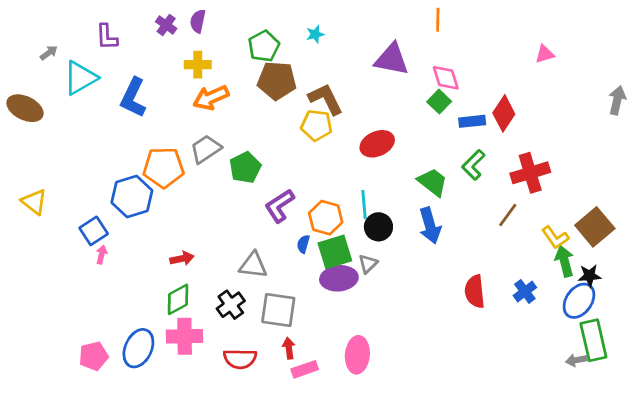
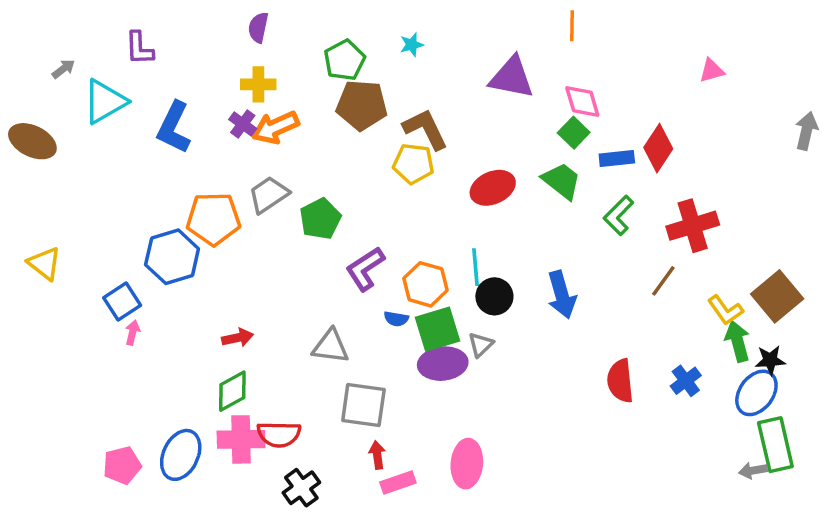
purple cross: (166, 25) -> (243, 124), moved
green trapezoid: (433, 182) -> (562, 181), moved
blue semicircle: (303, 244) -> (396, 319), turned -96
black cross: (231, 305) -> (301, 488), moved
red semicircle: (240, 359) -> (279, 434), moved

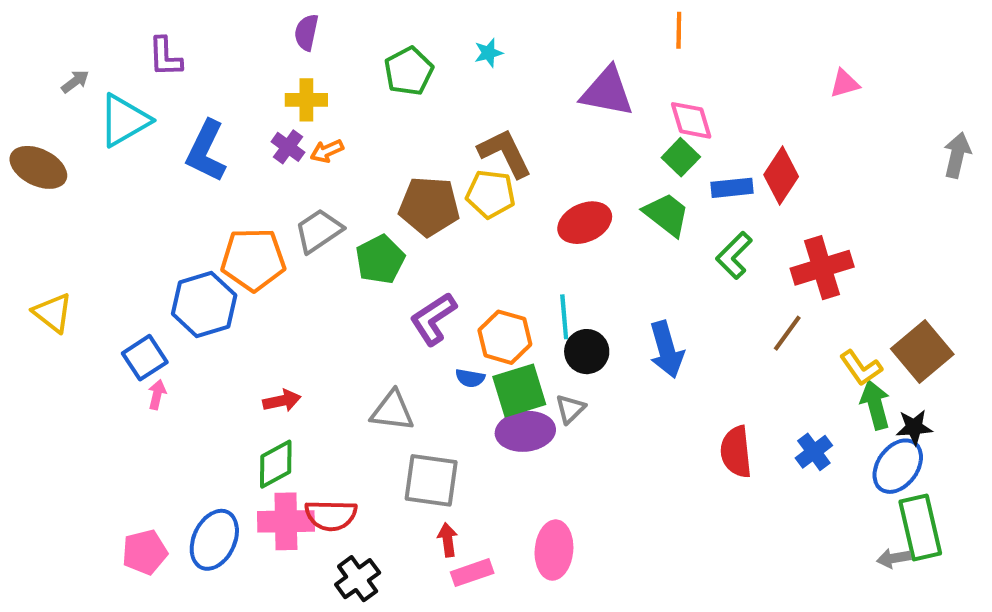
brown pentagon: (362, 105) -> (429, 206), moved
orange arrow: (276, 127) -> (327, 151), size x0.6

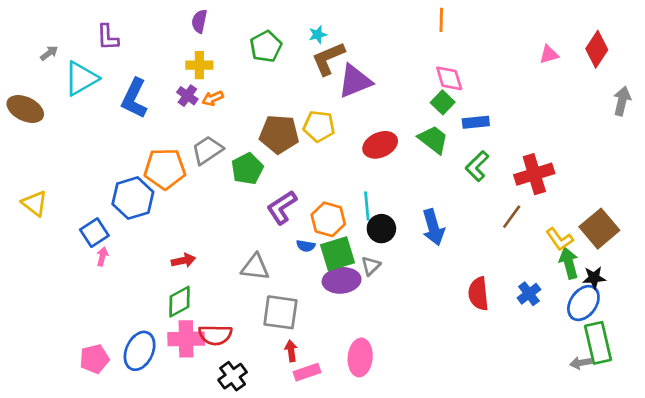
purple triangle: (607, 92) -> (355, 81), moved, turned -33
brown L-shape: (505, 153) -> (328, 58), moved, turned -87
red diamond: (781, 176) -> (597, 49), moved

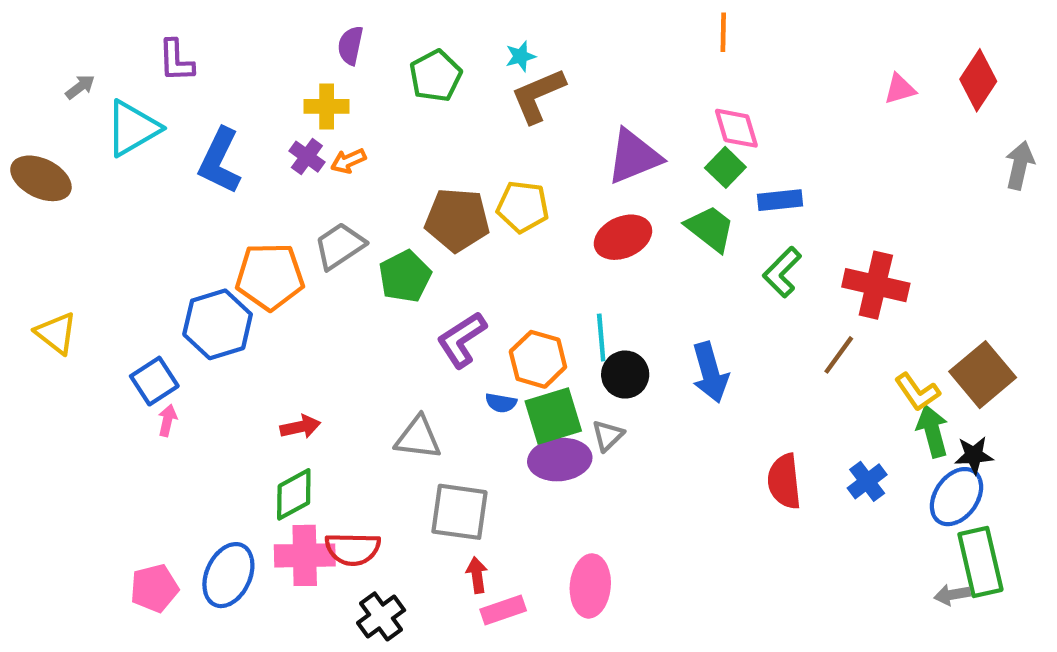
purple semicircle: (199, 21) -> (350, 45), moved
purple triangle: (355, 81) -> (634, 157), moved
red cross: (534, 174) -> (876, 285), turned 30

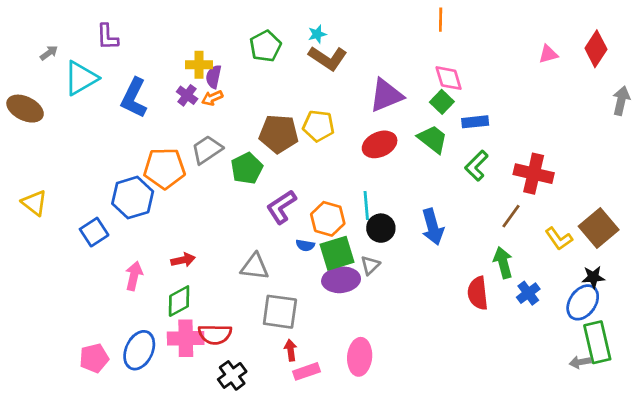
purple semicircle: (350, 45) -> (214, 77), moved
brown L-shape: (538, 96) -> (328, 58), turned -123
pink arrow: (167, 420) -> (134, 276), moved, size x1.5
green arrow: (933, 431) -> (503, 263), moved

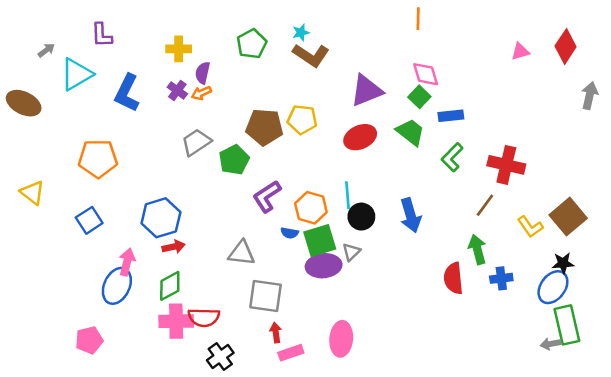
yellow cross: (199, 65) -> (179, 49), moved
orange pentagon: (164, 168) -> (98, 159), moved
blue hexagon: (133, 198) -> (161, 218), moved
blue cross: (528, 293) -> (501, 278), turned 30
blue ellipse: (139, 350) -> (117, 286), moved

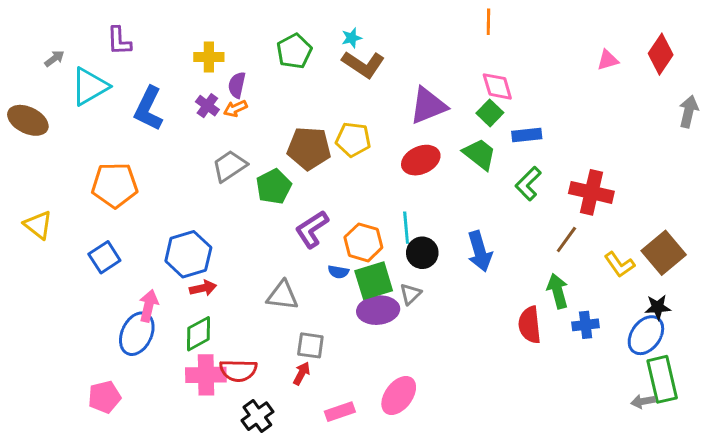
gray square: (266, 296) -> (310, 345), size x0.7
red arrow: (276, 333) -> (302, 373), moved, turned 36
pink ellipse: (341, 339) -> (399, 395), turned 32

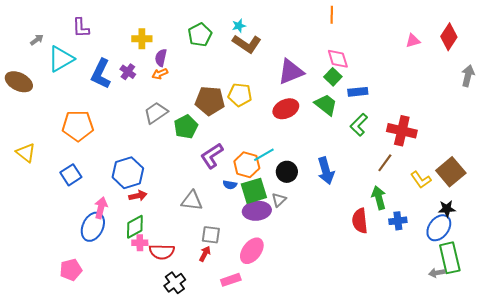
purple cross: (207, 106) -> (128, 72), moved
cyan line: (406, 228) -> (264, 155), moved, turned 65
pink cross: (206, 375) -> (140, 243), moved, size x0.6
pink ellipse: (399, 395) -> (252, 251), moved

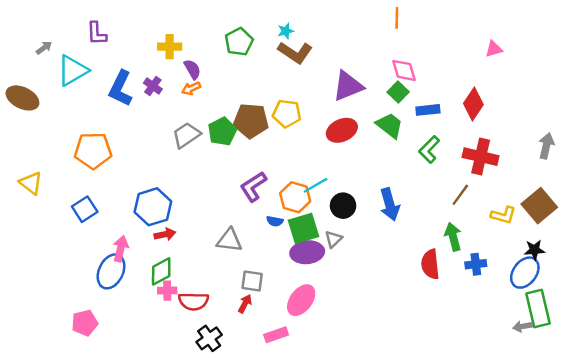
red diamond: (449, 37) -> (473, 104), moved
purple semicircle: (161, 58) -> (192, 69), turned 138
gray arrow: (468, 76) -> (546, 146), moved
green pentagon: (186, 127) -> (222, 131), moved
yellow L-shape: (421, 180) -> (503, 215), turned -40

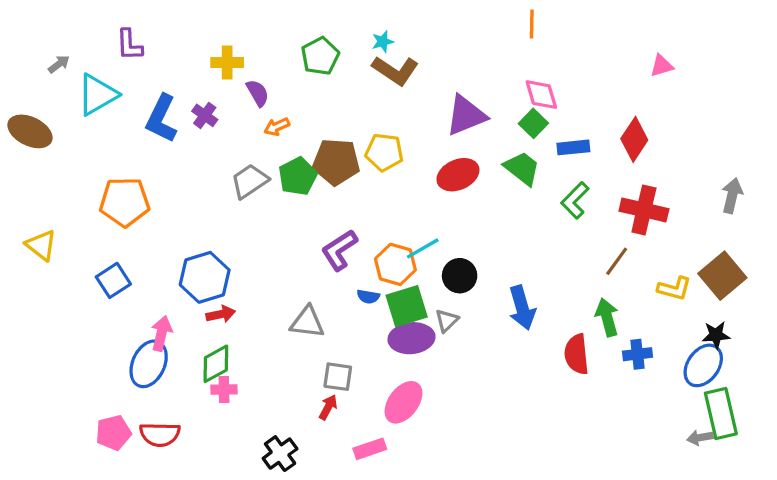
orange arrow: (191, 88) -> (277, 127), moved
blue arrow: (390, 204) -> (522, 308), moved
red semicircle: (194, 301) -> (160, 434), moved

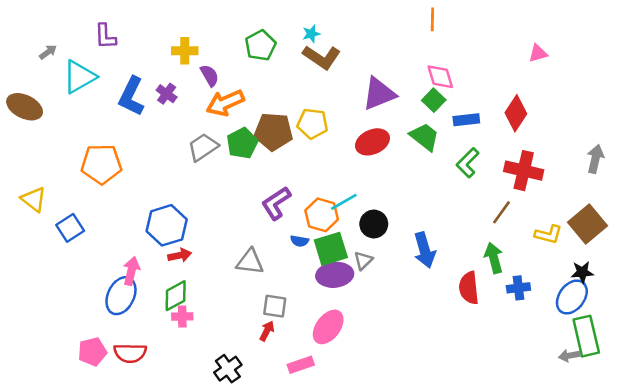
orange arrow: (277, 127) -> (225, 103), size x1.8
blue square: (113, 280) -> (70, 228), moved

